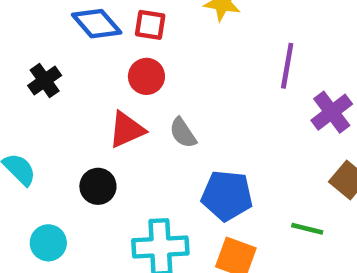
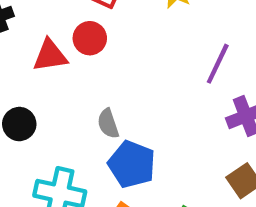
red triangle: (127, 130) -> (50, 55), moved
gray semicircle: (183, 133) -> (108, 124), moved

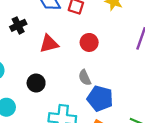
red circle: (90, 38) -> (89, 42), moved

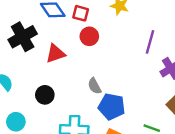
black cross: (18, 25) -> (23, 37), size x1.6
red circle: (89, 42) -> (89, 36), moved

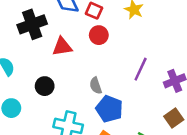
purple line: (150, 42) -> (141, 69), moved

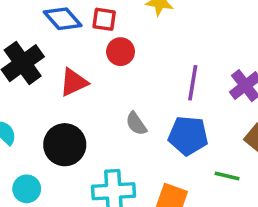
black circle: (45, 86) -> (65, 145), size x1.5
blue pentagon: (109, 109) -> (188, 136), moved

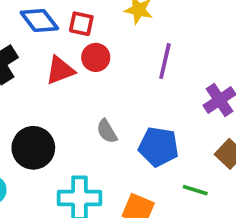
red triangle: (74, 82) -> (60, 70), moved
purple line: (193, 83) -> (165, 61), moved

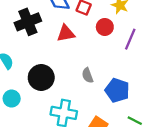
red circle: (96, 57) -> (105, 27), moved

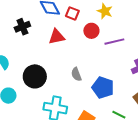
black cross: (28, 22) -> (22, 27), size x0.7
purple line: (130, 39) -> (114, 42), turned 54

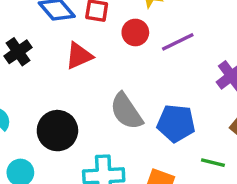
gray semicircle: (76, 74) -> (126, 111), size x1.6

